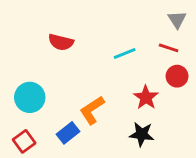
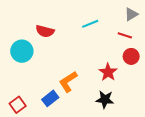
gray triangle: (177, 20) -> (131, 14), turned 32
cyan line: (125, 54) -> (90, 24), moved
cyan circle: (30, 97) -> (22, 51), moved

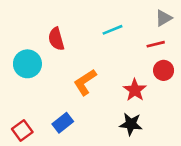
red semicircle: (45, 31) -> (56, 39), turned 60
red line: (125, 35) -> (156, 44), turned -32
orange L-shape: (68, 82) -> (85, 82), moved

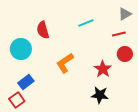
blue rectangle: (63, 123) -> (26, 82), moved

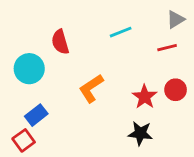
red circle: (125, 54) -> (176, 90), moved

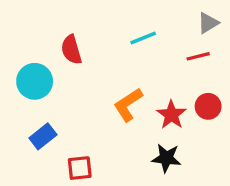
orange L-shape: (91, 88) -> (128, 105), moved
red square: (24, 140) -> (80, 168), moved, turned 30

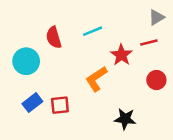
cyan line: (143, 38) -> (93, 31), moved
red star: (171, 115) -> (121, 55), moved
red square: (80, 168) -> (60, 105), moved

